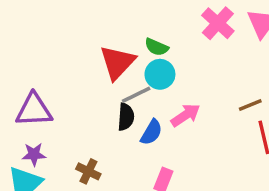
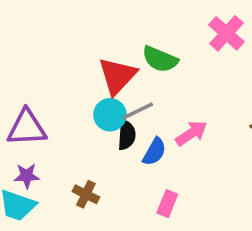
green semicircle: (157, 47) -> (160, 59), size x1.4
cyan circle: (160, 74) -> (110, 115), moved

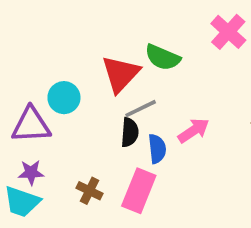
cyan circle: (110, 115) -> (64, 98), moved
blue semicircle: (154, 152) -> (157, 149), turned -36
pink rectangle: (167, 204) -> (139, 191), moved, size x1.6

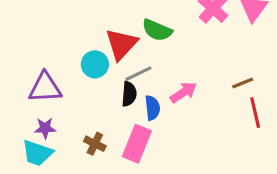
cyan circle: (64, 98) -> (95, 64), moved

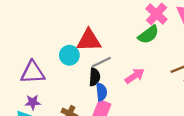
green semicircle: (157, 30) -> (148, 35), moved, turned -60
red triangle: (121, 44) -> (89, 40), turned 45
blue semicircle: (152, 108) -> (101, 92), moved

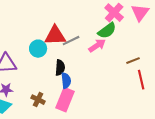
gray line: (101, 62) -> (71, 41), moved
pink arrow: (135, 76) -> (97, 46), moved

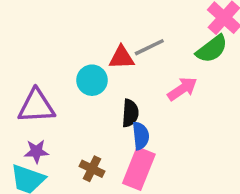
red triangle: (55, 36) -> (122, 58), size x0.7
gray line: (71, 41) -> (149, 47), moved
pink arrow: (97, 46) -> (182, 89), moved

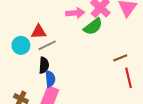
gray line: (149, 47) -> (47, 45), moved
pink arrow: (182, 89) -> (75, 13), moved, turned 30

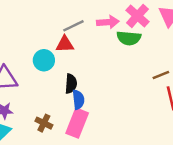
green semicircle: (93, 27) -> (129, 38), turned 42
gray line: (47, 45) -> (73, 26), moved

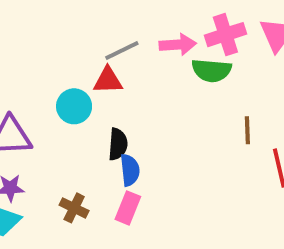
pink cross: (137, 16) -> (225, 35), turned 30
brown line: (161, 75) -> (247, 130), moved, turned -70
pink rectangle: (77, 123) -> (128, 208), size x0.7

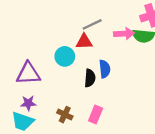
pink arrow: (178, 45) -> (124, 34), moved
blue semicircle: (130, 170) -> (105, 69), moved

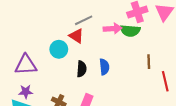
red triangle: (84, 42) -> (76, 36), turned 35
blue semicircle: (105, 69) -> (104, 67), moved

